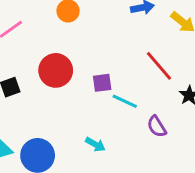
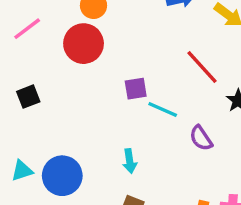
red circle: (56, 70) -> (84, 44), moved
cyan arrow: (95, 144) -> (130, 161), turned 54

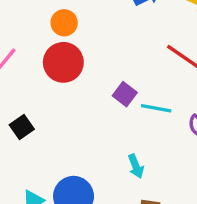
purple square: (136, 89) -> (125, 94), turned -30

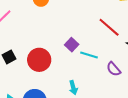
red circle: (63, 62) -> (39, 60), moved

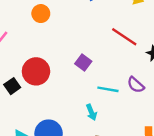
cyan line: (89, 55) -> (108, 89), moved
red circle: (39, 60) -> (36, 71), moved

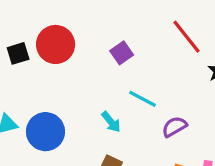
purple semicircle: (136, 85) -> (174, 127), moved, turned 90
cyan arrow: (91, 112) -> (111, 122), turned -35

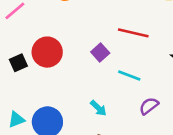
red line: (187, 37) -> (133, 33), moved, turned -32
cyan line: (143, 99) -> (129, 75), moved

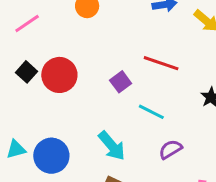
black square: (18, 63) -> (27, 72), moved, turned -30
cyan arrow: (98, 108) -> (112, 146), size x1.5

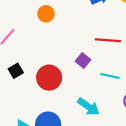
black square: (27, 72) -> (16, 71), turned 32
red circle: (59, 75) -> (49, 78), moved

